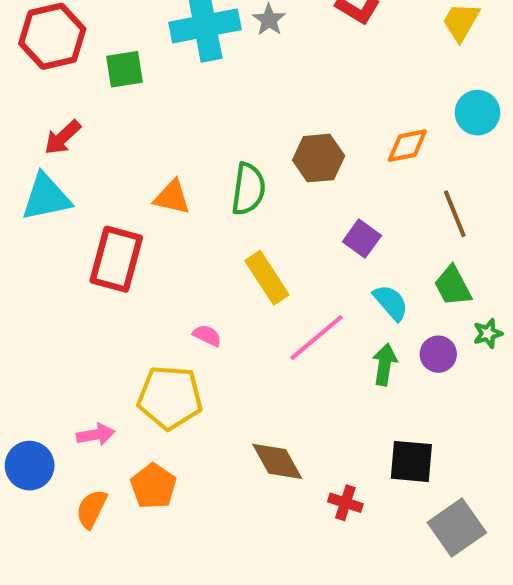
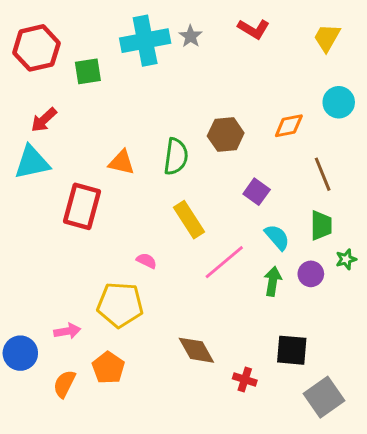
green trapezoid: (453, 286) -> (321, 225), turned -152

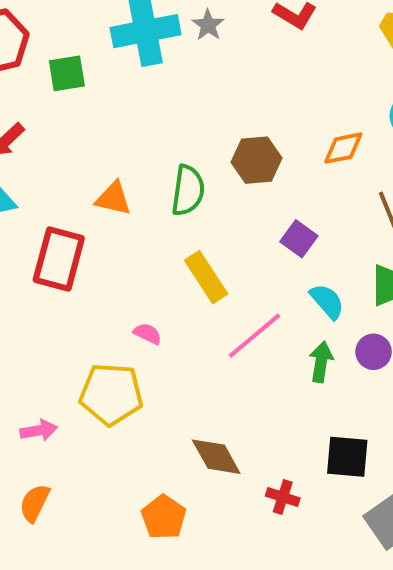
orange pentagon: (108, 368) -> (164, 517), moved

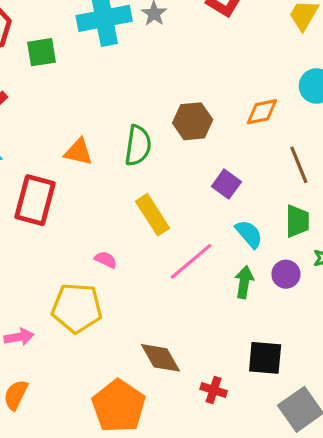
orange pentagon: (164, 517) -> (119, 406), size x1.5

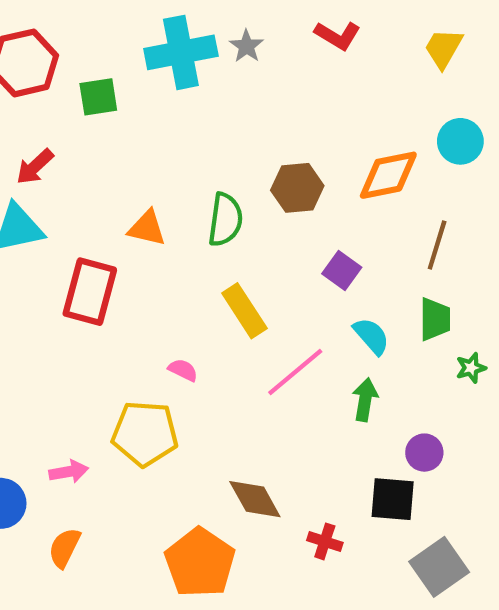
orange diamond: (262, 112) -> (388, 175), size x1.4
brown line: (299, 165) -> (437, 245), turned 39
purple circle: (286, 274) -> (424, 453), moved

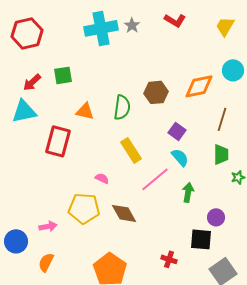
green square: (98, 97) -> (63, 75), moved
cyan semicircle: (371, 336) -> (180, 157), moved
brown diamond: (255, 499) -> (124, 213), moved

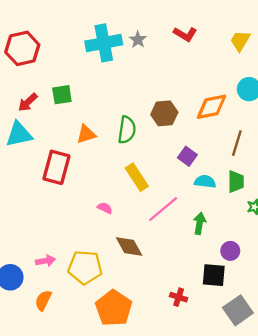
orange triangle: (85, 111) -> (86, 134), turned -30
cyan semicircle: (180, 157) -> (205, 182), moved, turned -42
yellow pentagon: (84, 208) -> (85, 267), moved

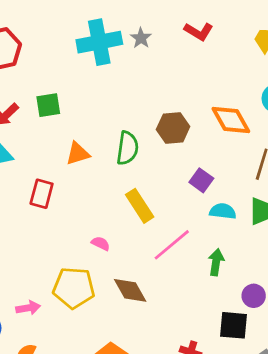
orange diamond: (212, 107) -> (231, 120), turned 72
red rectangle: (56, 167) -> (42, 194), size x0.7
yellow pentagon: (85, 267) -> (74, 288), moved

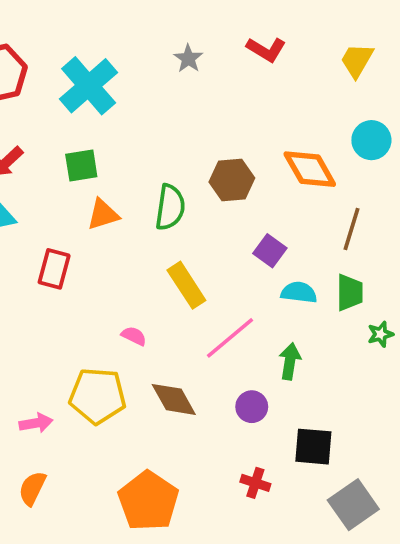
cyan cross: (99, 42) -> (89, 86), moved, turned -30
green square: (48, 105) -> (81, 166), moved
purple circle: (254, 296) -> (252, 407), moved

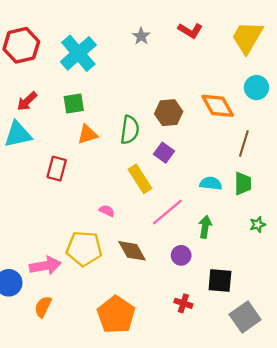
yellow trapezoid: (357, 60) -> (247, 37), size x1.5
purple square: (270, 251) -> (164, 153), moved
green star: (380, 334) -> (258, 225), moved
pink arrow: (36, 423) -> (45, 266), size x1.5

